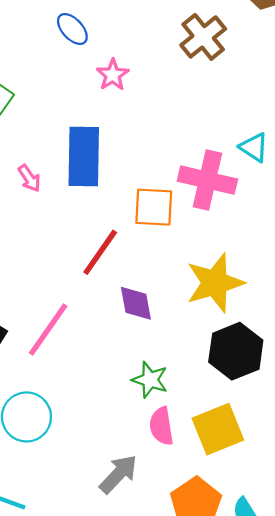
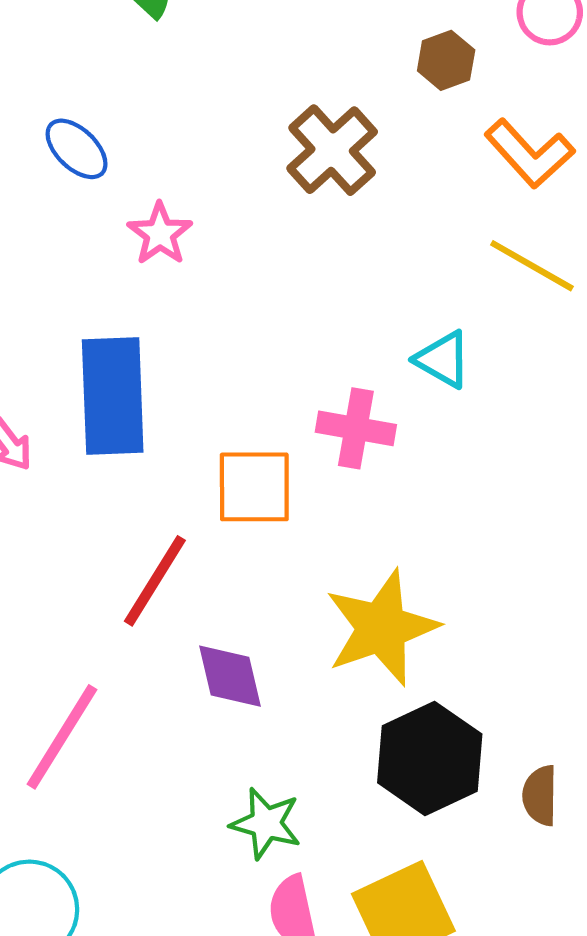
pink cross: (207, 180) -> (356, 428), size x0.7

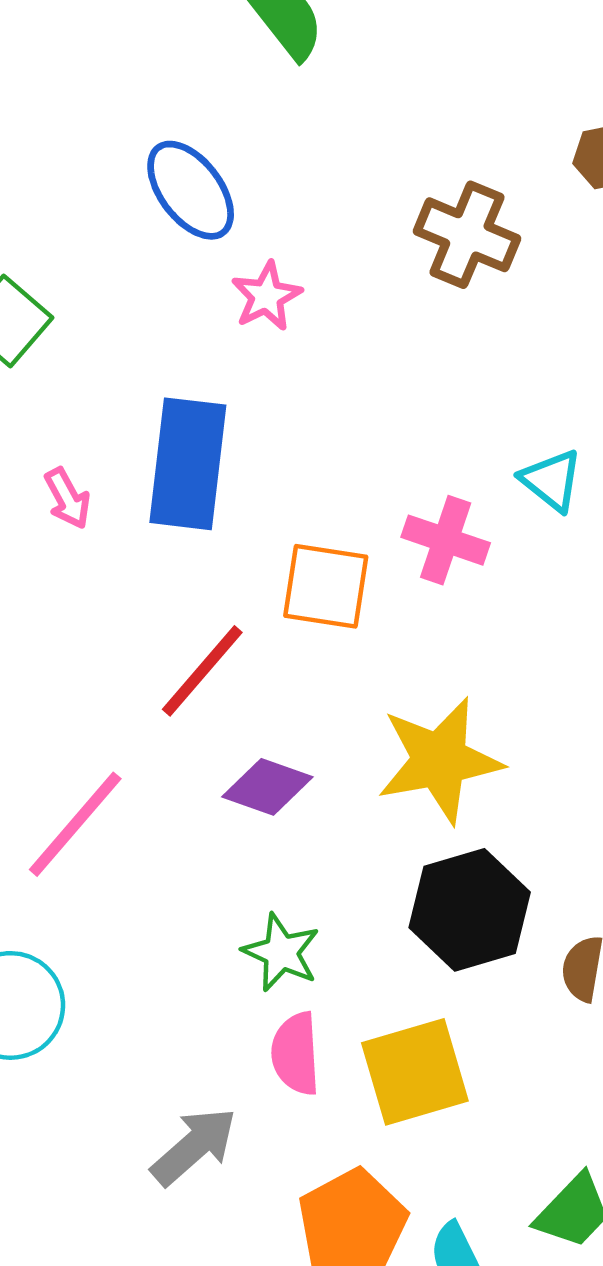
blue ellipse: (77, 149) -> (191, 190), size x1.4
brown cross: (332, 150) -> (467, 235), turned -34
purple diamond: (230, 676) -> (267, 787), turned -66

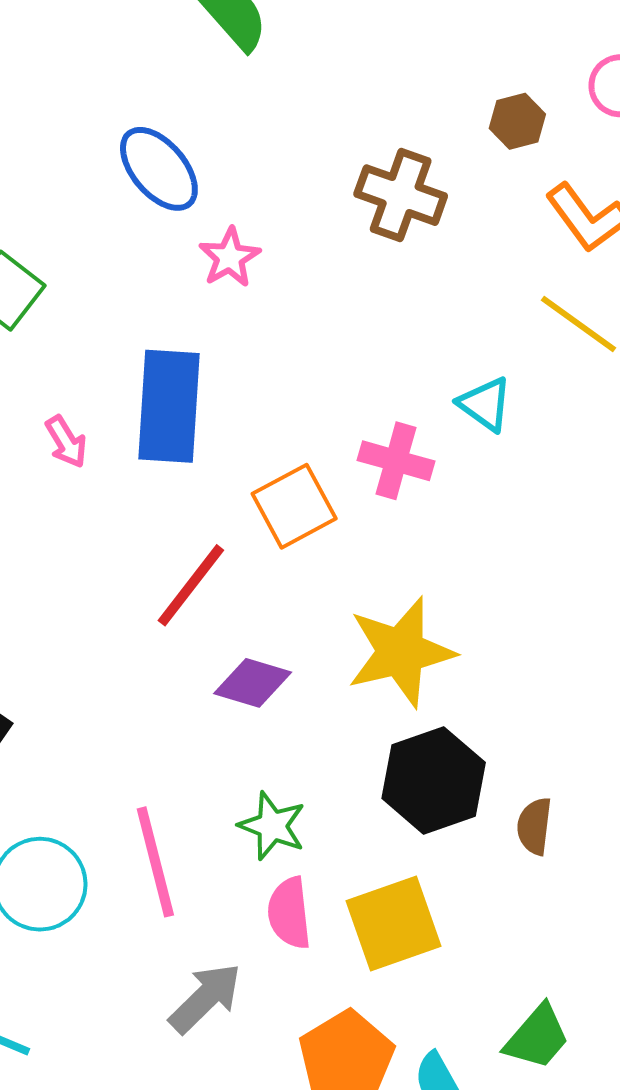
orange square: (326, 586) -> (294, 506), turned -34
pink line: (75, 824) -> (155, 862), moved, turned -52

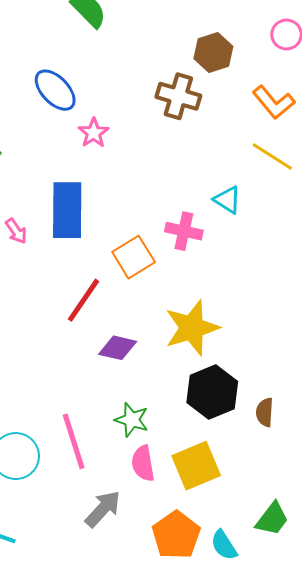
brown hexagon: (517, 121) -> (213, 53), moved, size x1.4

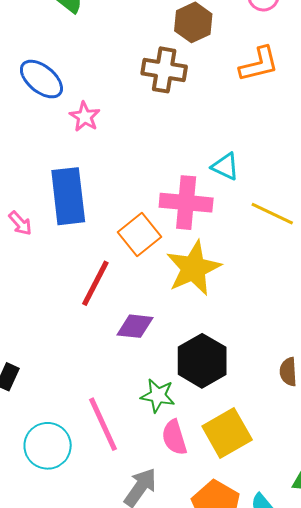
orange L-shape: (274, 102) -> (259, 64), turned -57
yellow line: (272, 156) -> (272, 214), moved
pink cross: (184, 231) -> (186, 203), size x1.4
yellow star: (192, 328) -> (193, 268), moved
black hexagon: (212, 392) -> (202, 361), moved

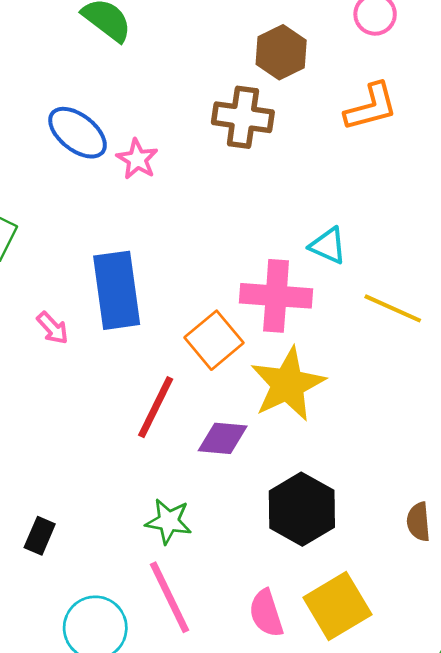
pink star: (85, 117) -> (137, 159), moved
purple diamond: (135, 326) -> (223, 438), moved
green star: (158, 396) -> (169, 521), moved

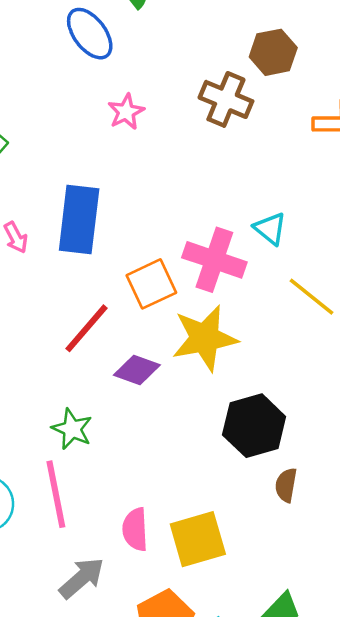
blue ellipse: (78, 133) -> (90, 34), moved
black hexagon: (302, 509) -> (254, 426), moved

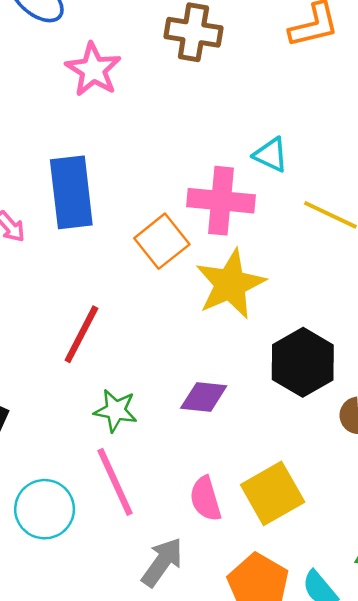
pink star: (126, 112) -> (93, 70), size x1.4
red line: (86, 328) -> (81, 334), moved
purple diamond: (137, 370) -> (204, 397), moved

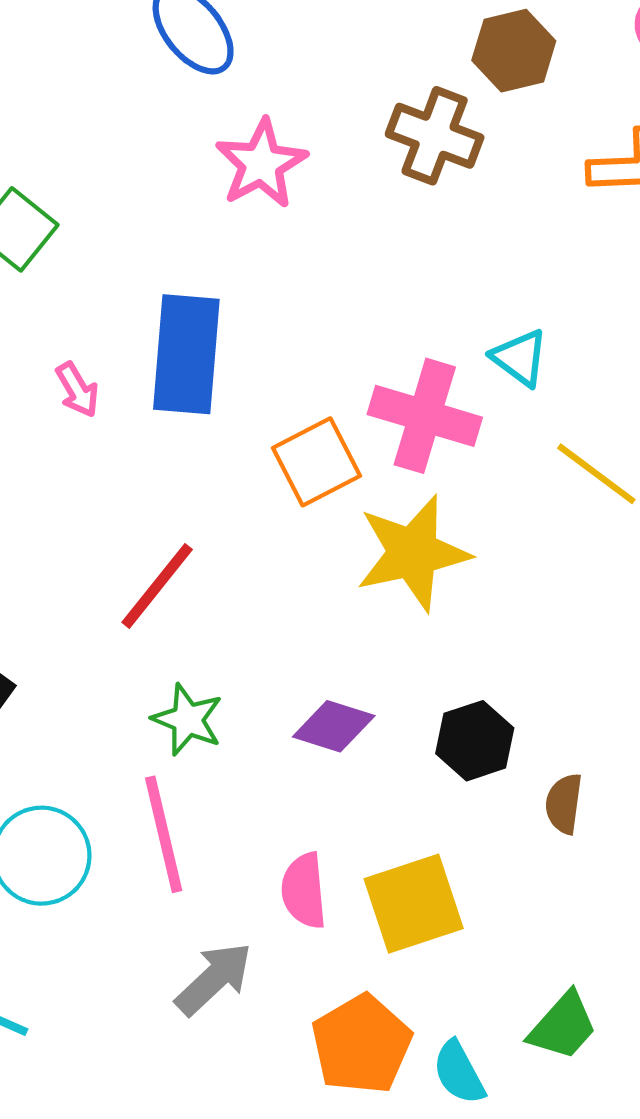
black hexagon: (303, 362) -> (475, 741), moved, size x0.7

